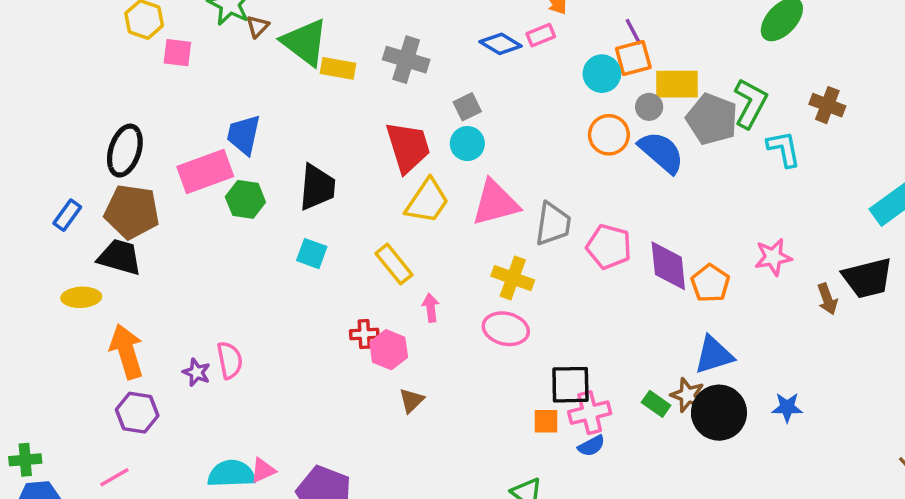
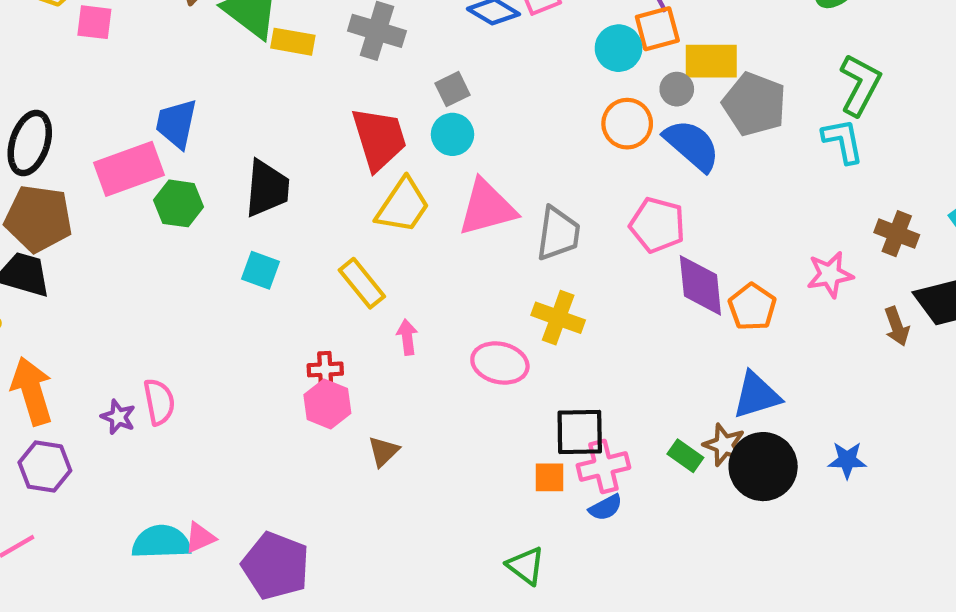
green L-shape: (750, 103) -> (860, 85), moved
brown cross: (827, 105) -> (897, 234), moved
pink pentagon: (609, 247) -> (657, 225), moved
yellow cross: (513, 278) -> (558, 318), moved
pink hexagon: (389, 350) -> (327, 404), moved

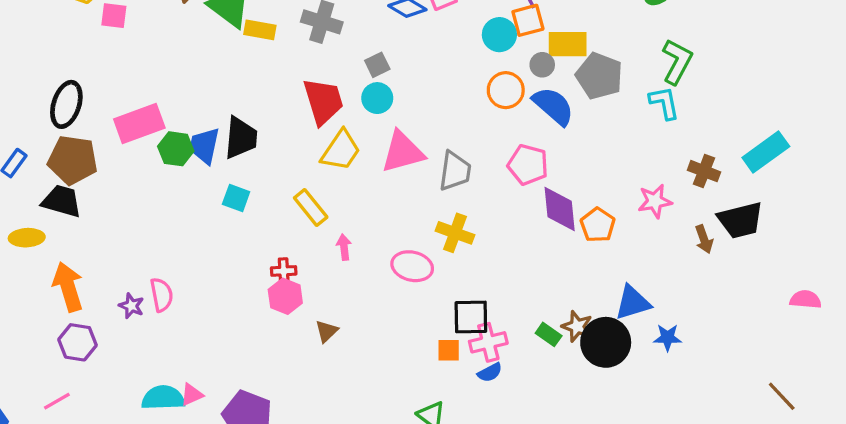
blue trapezoid: (176, 124) -> (204, 146), moved
blue triangle: (757, 395) -> (633, 303), moved

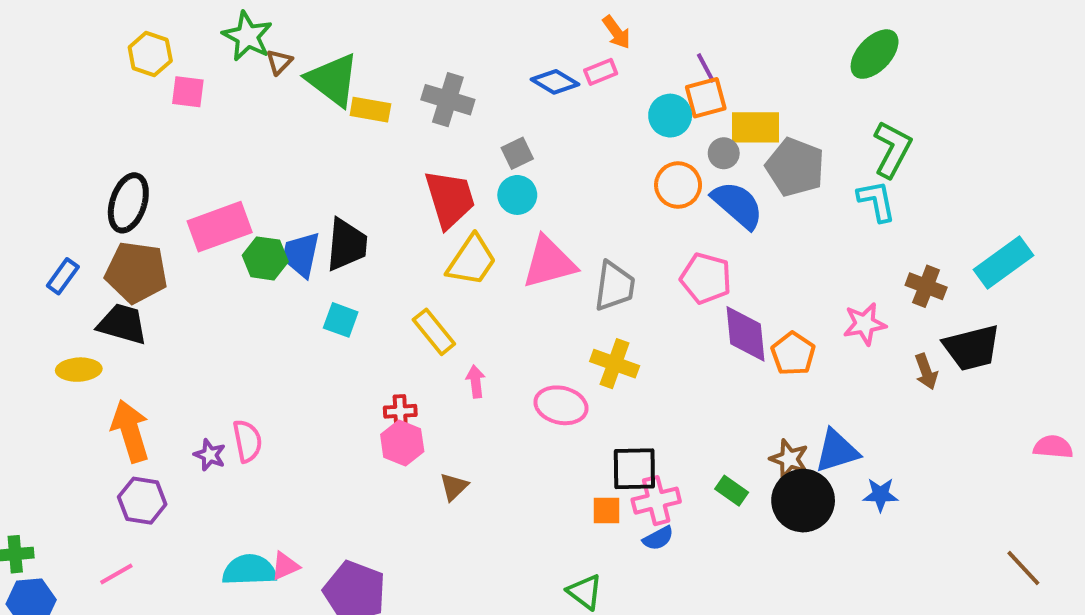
brown star: (577, 326) -> (789, 459), moved

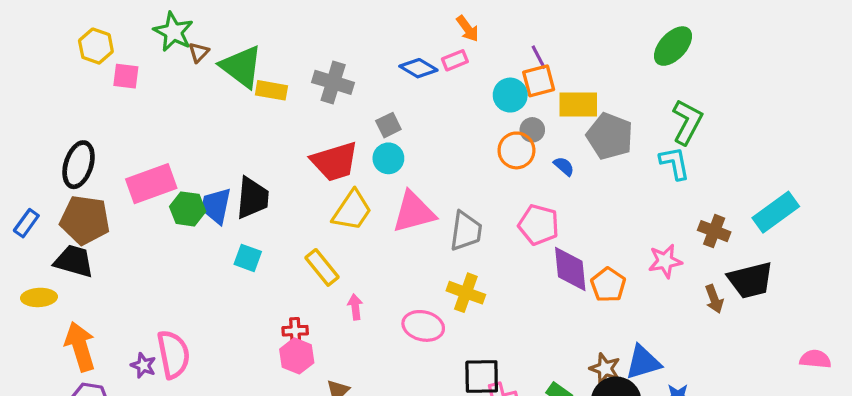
gray circle: (724, 153) -> (532, 130), moved
red trapezoid: (450, 199) -> (335, 161), turned 90
blue semicircle: (738, 205) -> (564, 166), size x0.5
pink semicircle: (247, 441) -> (173, 354), size x1.4

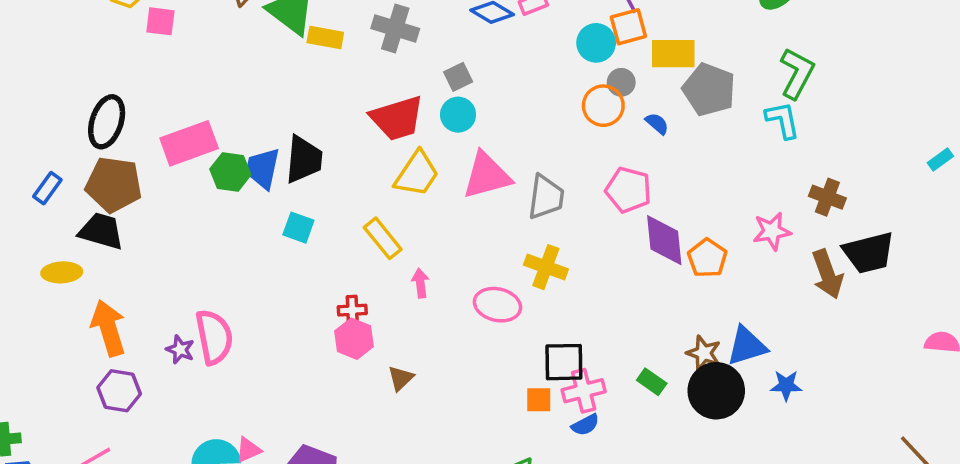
cyan rectangle: (776, 212) -> (940, 159), moved, size x0.5
brown arrow: (714, 299) -> (827, 274), size x1.5

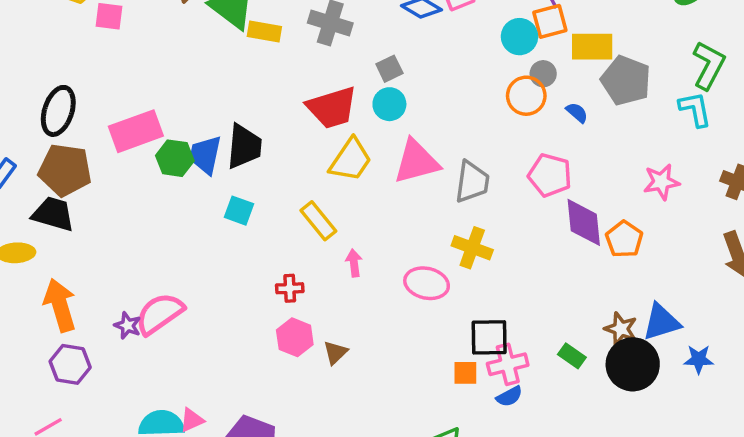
pink star: (772, 231) -> (661, 182), moved
pink semicircle: (214, 337) -> (160, 314), turned -114
pink hexagon: (354, 339) -> (295, 337), moved

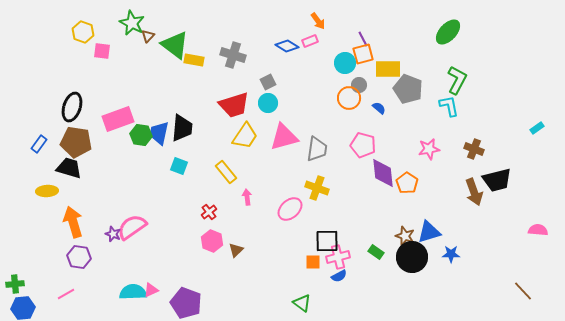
pink ellipse: (427, 283) -> (290, 209), turned -55
red cross: (290, 288) -> (209, 212), turned -35

